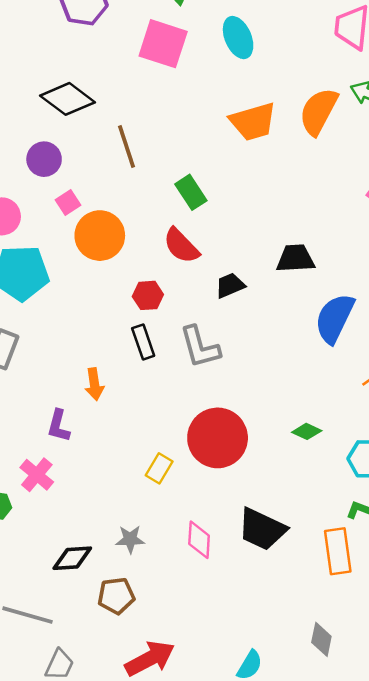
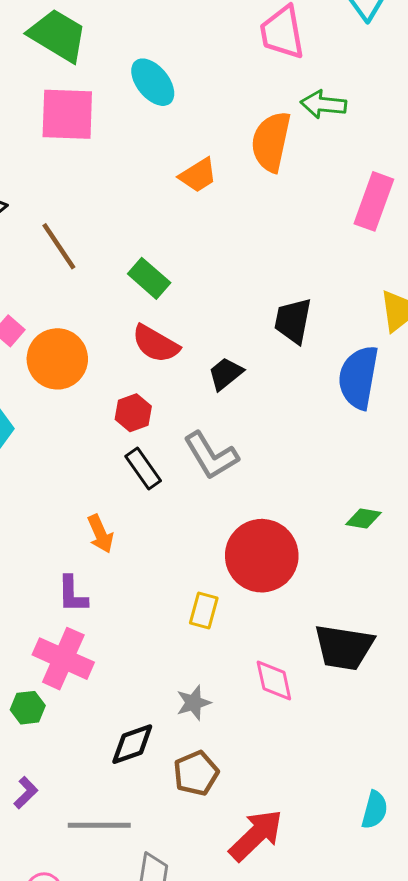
orange trapezoid: (253, 122) -> (198, 175), size x0.7
black trapezoid: (295, 259) -> (293, 321), turned -60
pink cross: (37, 475) -> (63, 659), size x1.4

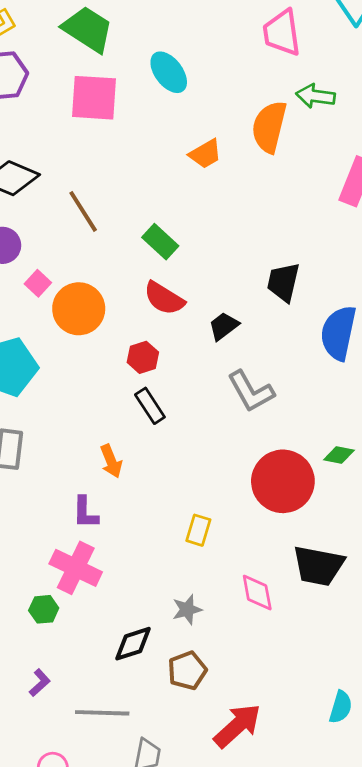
gray L-shape: (211, 456) -> (251, 391), moved
red circle: (262, 556) -> (283, 481), moved

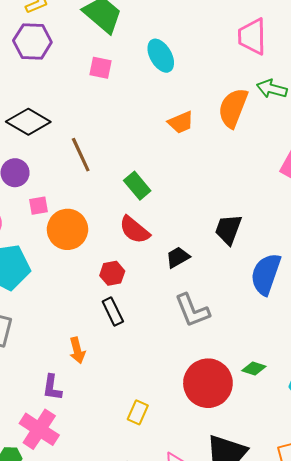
pink square: (94, 98) -> (100, 68), size x0.6
pink square: (38, 283) -> (39, 206), turned 30

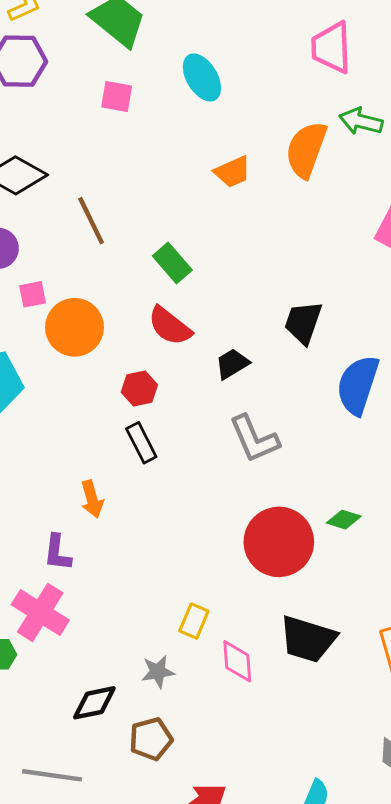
yellow rectangle: (138, 412) -> (194, 621), moved

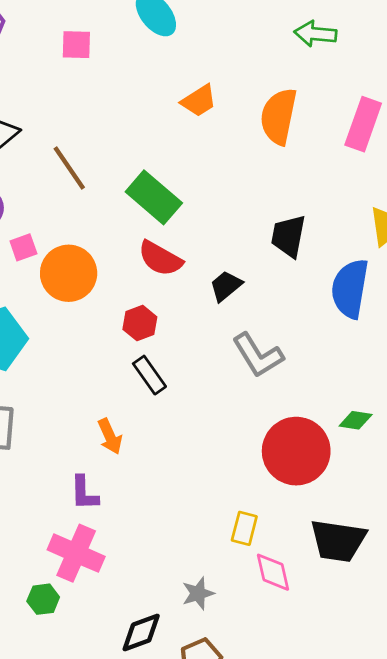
orange semicircle: (306, 150) -> (279, 116), moved
green rectangle: (172, 263) -> (154, 197), size x1.4
yellow rectangle: (194, 621) -> (244, 528), moved

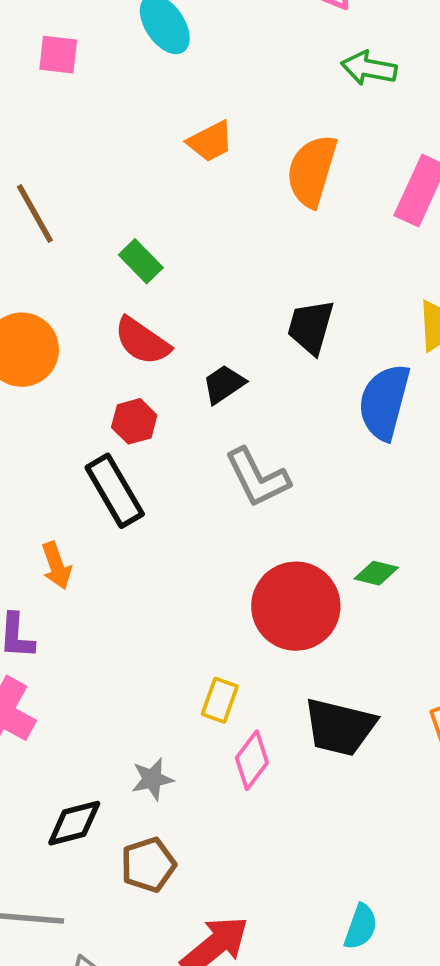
green rectangle: (154, 197) -> (141, 261), size x0.6
red hexagon: (140, 323) -> (134, 421), moved
black rectangle: (149, 375) -> (115, 491), size x1.4
pink diamond: (273, 572) -> (252, 760), turned 45

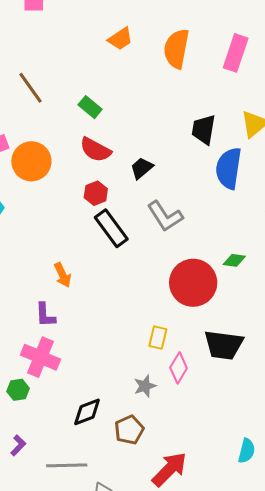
black trapezoid: (311, 327) -> (204, 130), moved
black rectangle: (115, 491) -> (111, 228), moved
gray star: (152, 779) -> (145, 386), moved

